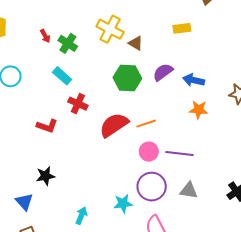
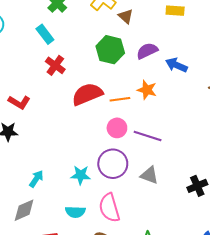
orange star: (199, 110) -> (147, 90), moved
red L-shape: (47, 126) -> (19, 102), moved

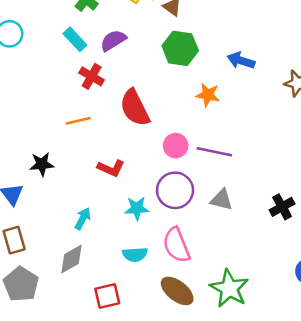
green hexagon: (110, 50) -> (180, 48), moved
purple semicircle: (147, 51) -> (113, 40), moved
red semicircle: (87, 94) -> (135, 108), turned -88
orange line: (120, 99) -> (78, 121), moved
red L-shape: (19, 102) -> (111, 168), moved

